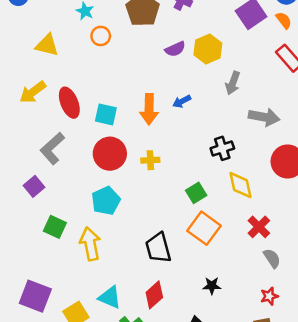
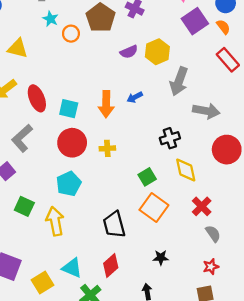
orange circle: (101, 36) -> (71, 34), moved
gray arrow: (233, 83) -> (179, 81), size x1.4

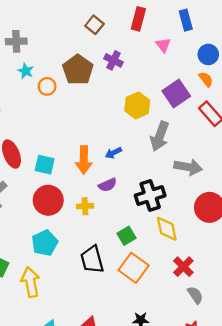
purple square: (195, 21) -> (176, 94), moved
purple semicircle: (129, 52) -> (108, 185), moved
black cross: (170, 138) -> (150, 196), size x1.4
black trapezoid: (114, 225) -> (92, 260), moved

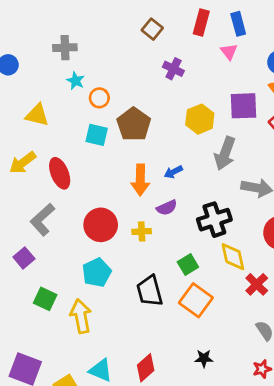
blue rectangle: (186, 20) -> (238, 24), moved
brown pentagon: (78, 70) -> (134, 124), moved
purple square: (176, 94) -> (243, 106), turned 32
cyan square: (45, 165) -> (97, 135), moved
red cross: (183, 267) -> (257, 284), moved

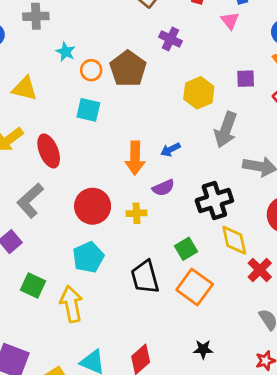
gray cross: (65, 48) -> (36, 16), moved
purple square: (243, 106) -> (246, 79), size x0.6
brown pentagon: (134, 124) -> (128, 69), moved

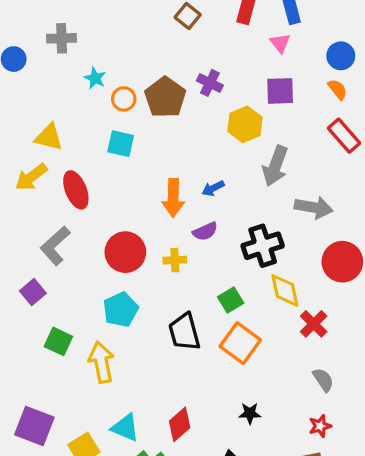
purple cross: (170, 39) -> (210, 83), moved
purple square: (246, 79) -> (280, 91), moved, size x1.4
yellow triangle: (25, 89) -> (49, 137), moved

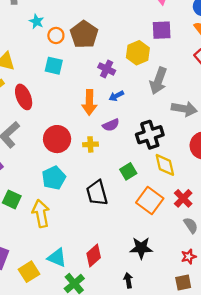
purple cross: (210, 83) -> (107, 69), moved
red cross: (314, 324) -> (183, 198), moved
orange square: (240, 343) -> (150, 200), moved
black star: (250, 413) -> (141, 248), size x1.5

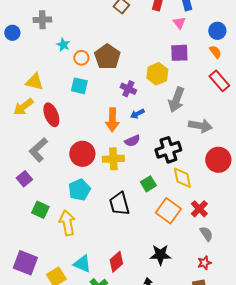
yellow cross: (90, 144) -> (113, 159), size x1.5

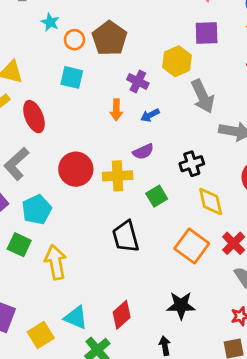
gray arrow: (176, 100) -> (203, 96), turned -45
orange arrow: (112, 120) -> (116, 110), moved, size x0.7
black cross: (168, 150) -> (192, 164), size x0.7
green square: (148, 184) -> (157, 196), moved
cyan pentagon: (79, 190) -> (37, 210), moved

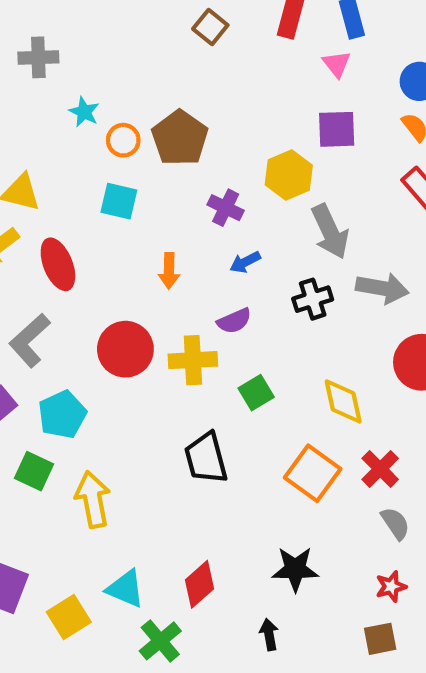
orange arrow: (116, 110) -> (169, 271), moved
black cross: (192, 164) -> (313, 299), moved

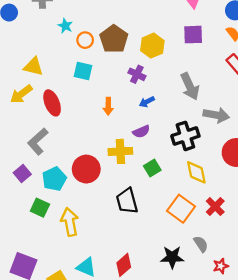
yellow hexagon: (289, 175) -> (152, 46), moved
black cross: (313, 299) -> (185, 136), moved, size x1.4
red circle: (125, 349) -> (86, 169), moved
gray semicircle: (395, 523) -> (201, 244), moved

